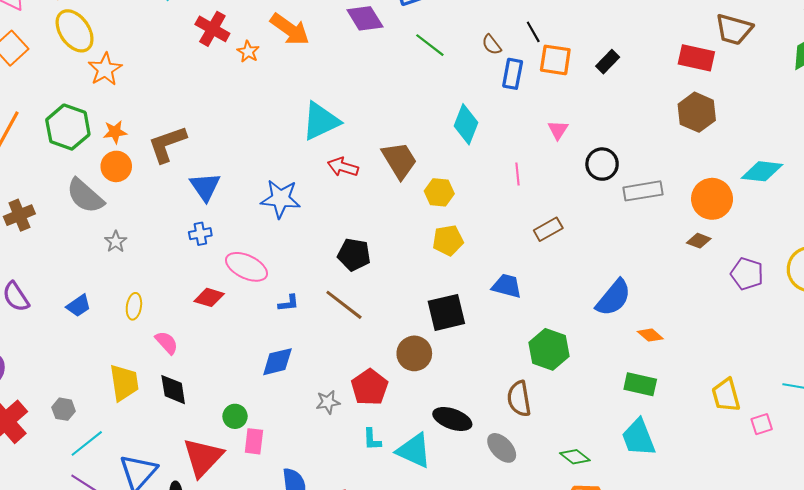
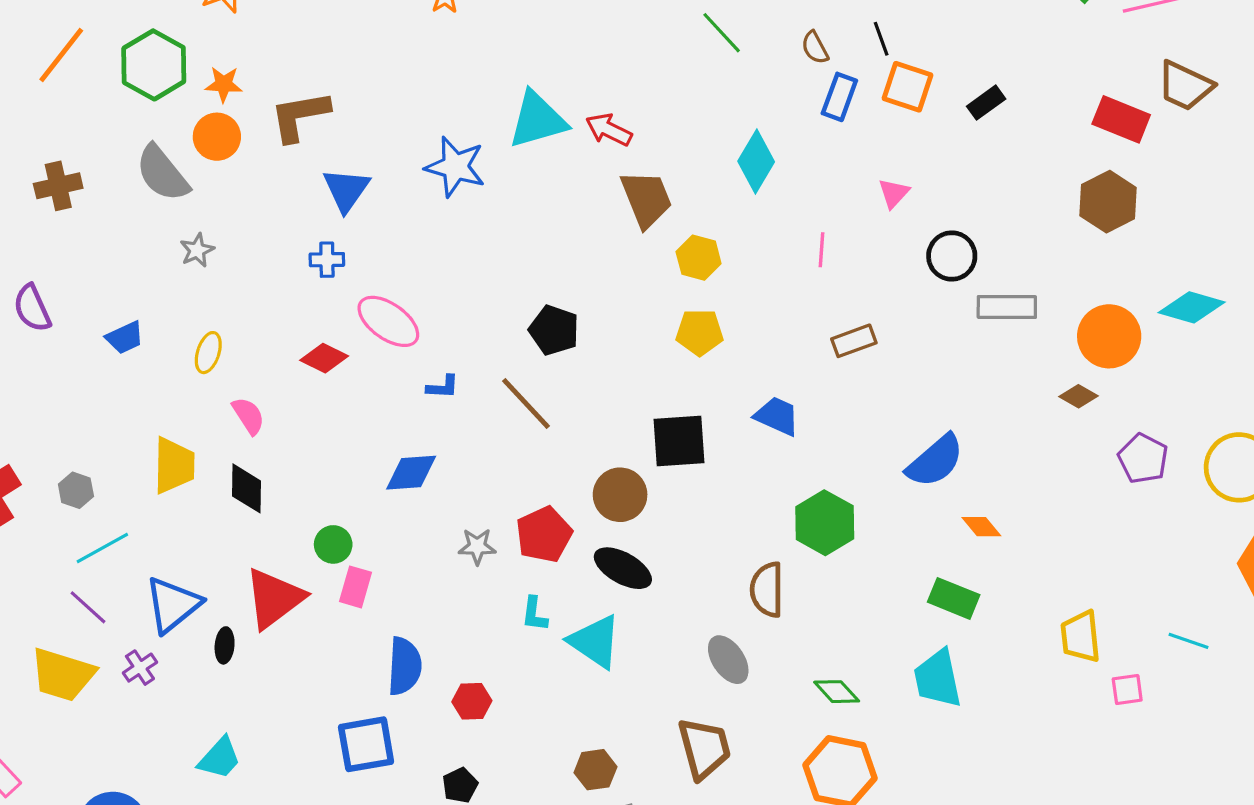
red arrow: (343, 167) -> (609, 130), moved
blue star: (280, 199) -> (455, 167), moved
black ellipse: (452, 419) -> (623, 568), moved

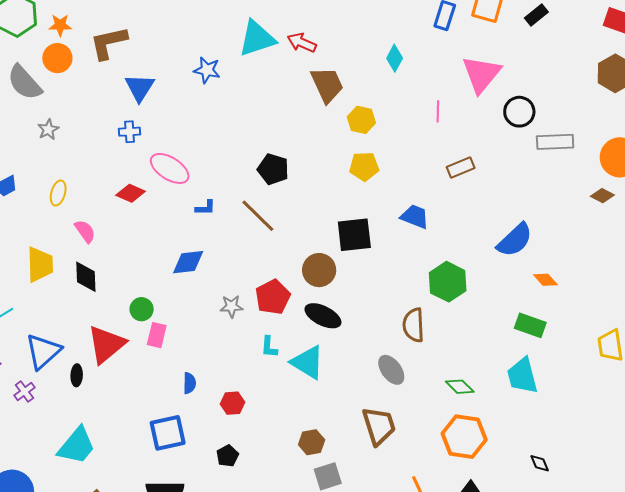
cyan diamond: (756, 161) -> (395, 58), size x0.7
blue star: (455, 167) -> (207, 70), size x0.7
pink triangle: (894, 193) -> (481, 74), size x2.0
blue semicircle: (404, 666) -> (189, 383), size x0.6
cyan trapezoid: (220, 758) -> (77, 446), size x1.4

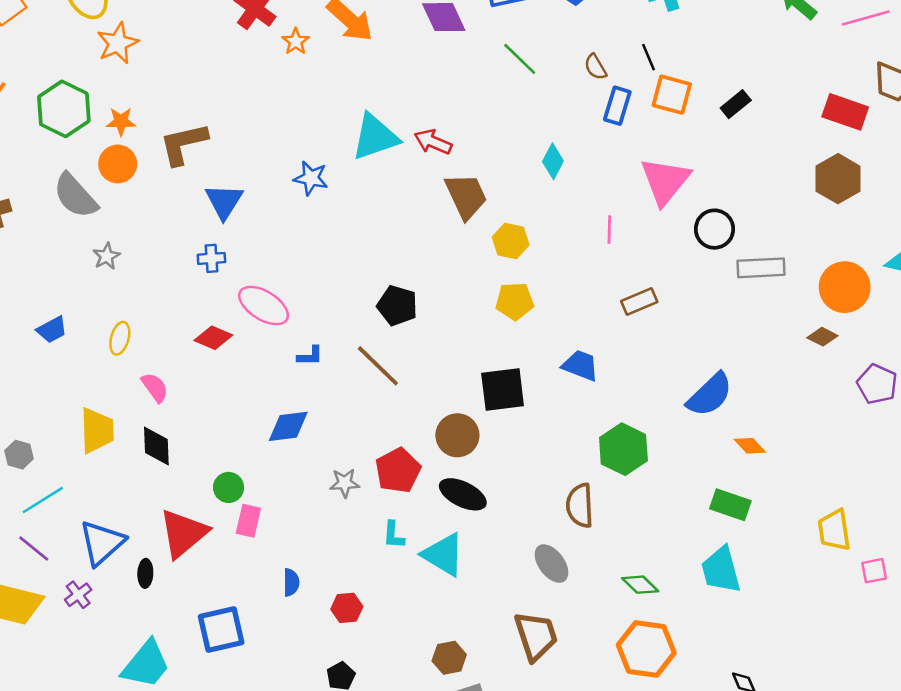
blue square: (168, 433) -> (221, 630), moved

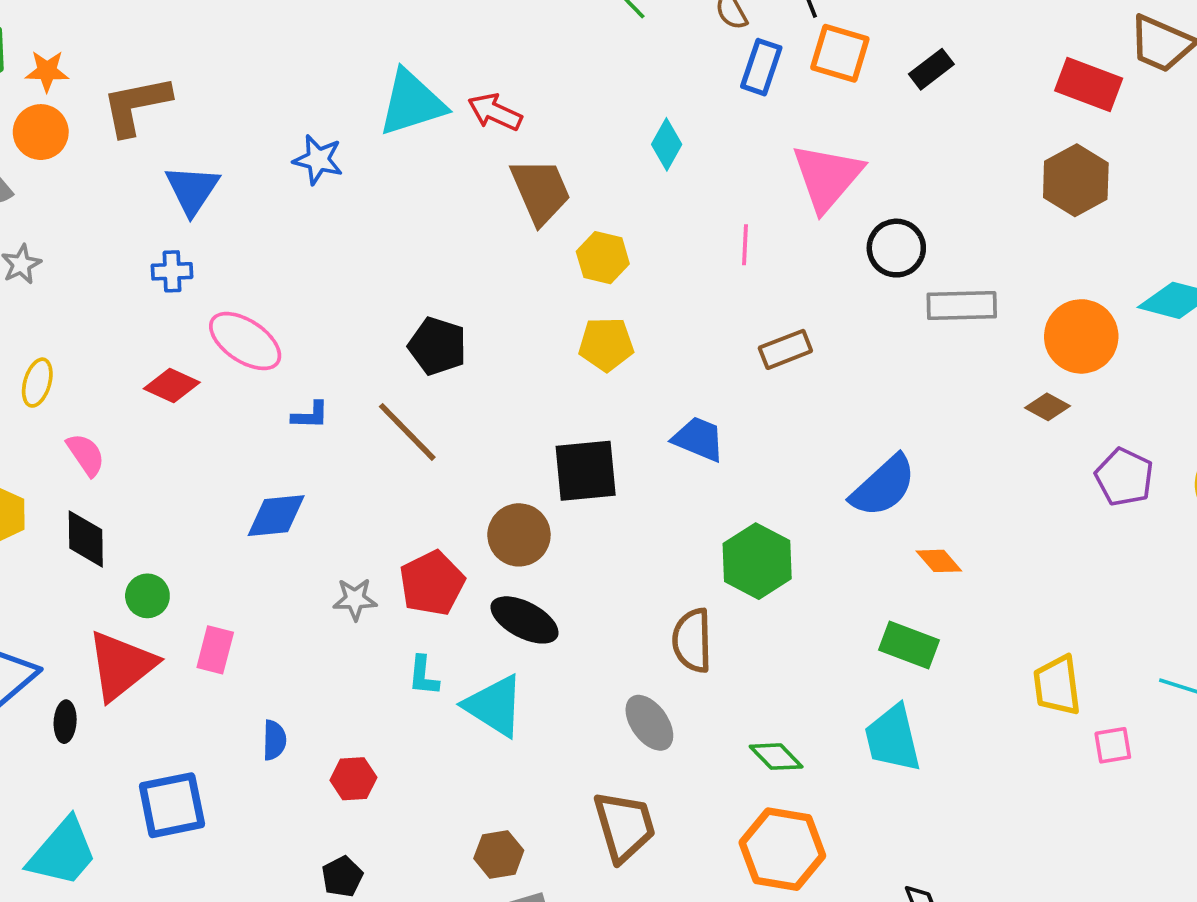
green circle: (229, 487) -> (147, 596), moved

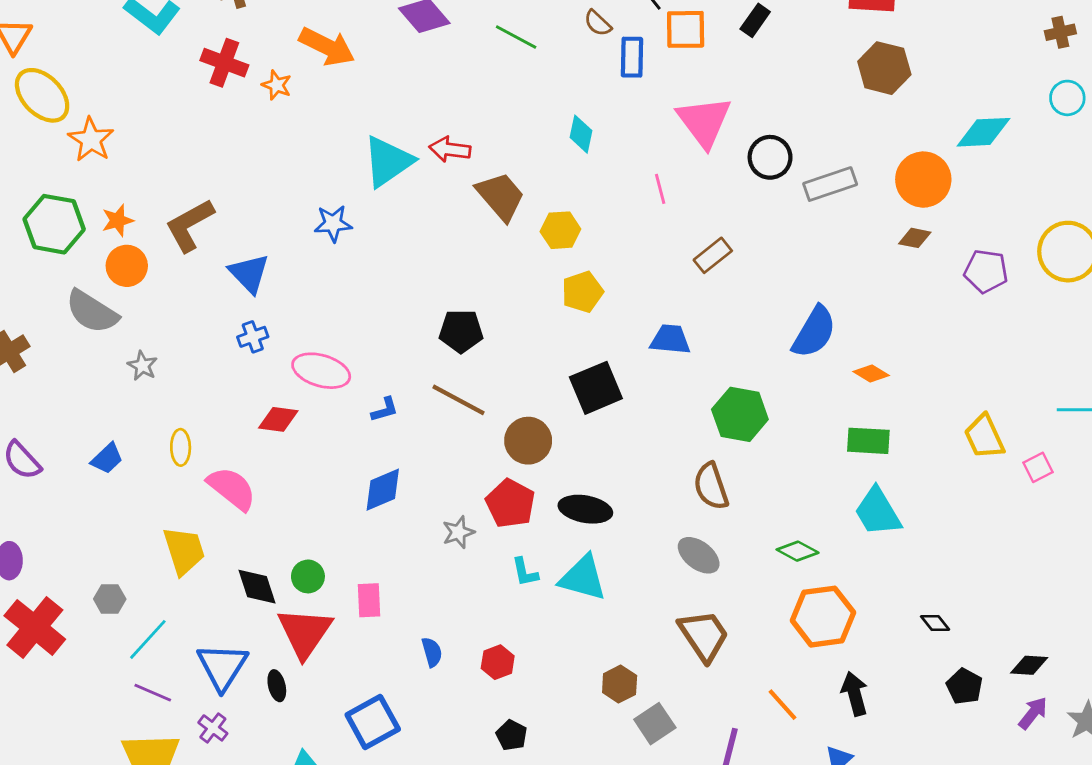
pink semicircle: (86, 455) -> (232, 488), size x1.5
brown circle: (519, 535) -> (528, 441), moved
black diamond: (86, 539) -> (257, 587), moved

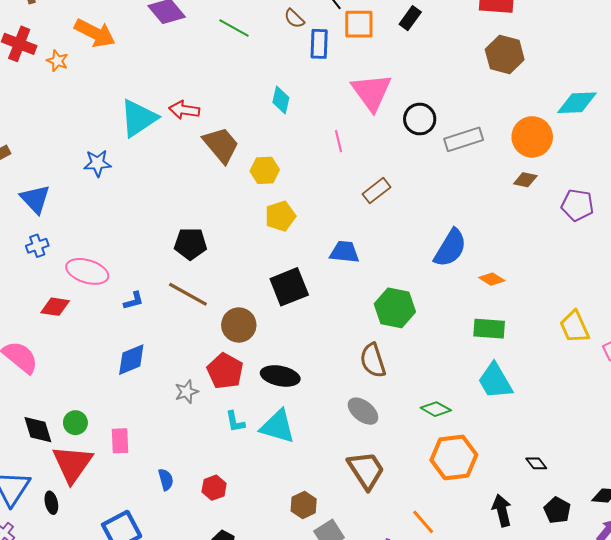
black arrow: (855, 694) -> (502, 511), moved

